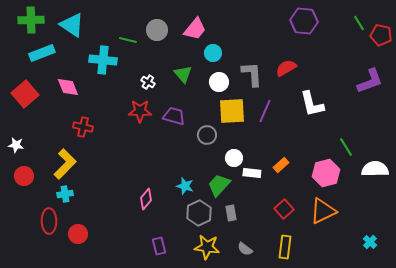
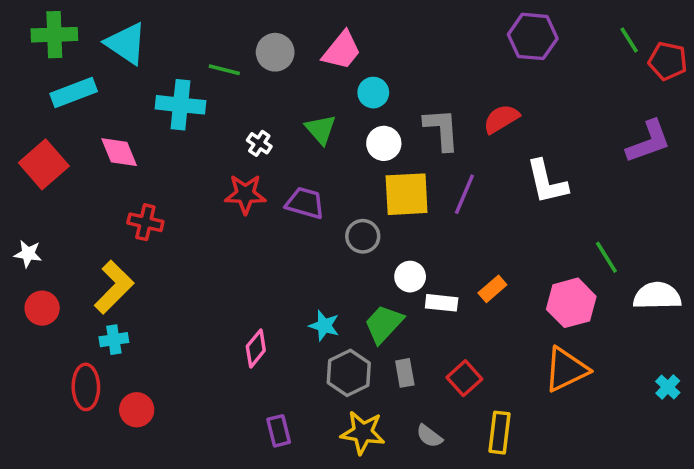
red square: (284, 209) -> (464, 378), moved
cyan cross: (370, 242) -> (668, 387), moved

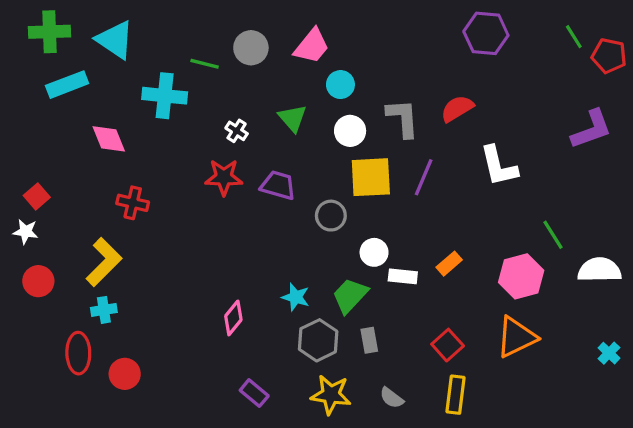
red square: (44, 164) -> (37, 196), moved, size x0.6
red square: (464, 378) -> (448, 345), moved
purple rectangle: (279, 431) -> (254, 393), turned -36

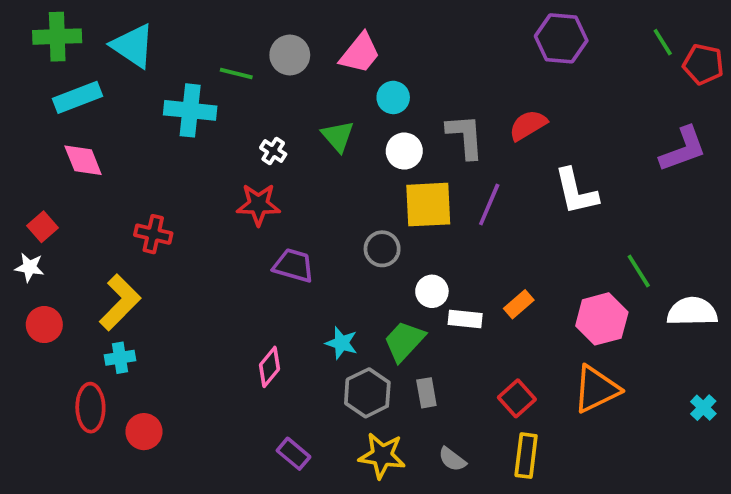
pink diamond: (109, 139) -> (83, 160), moved
purple trapezoid: (278, 185) -> (293, 265), moved

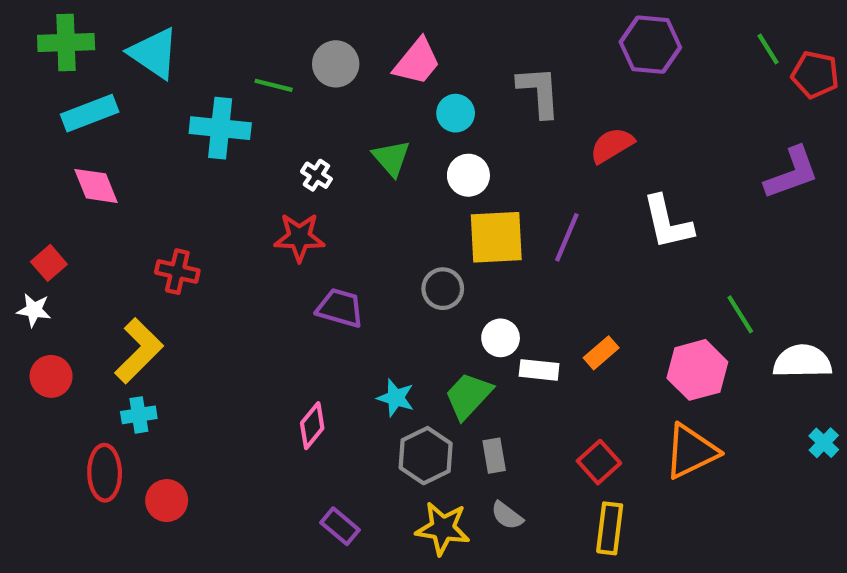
gray L-shape: (465, 136) -> (539, 92), moved
cyan cross: (703, 408) -> (824, 443), moved
gray semicircle: (452, 459) -> (507, 516), moved

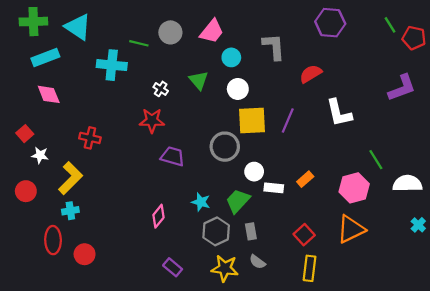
gray circle: (443, 289) -> (225, 147), size x1.4
white star: (34, 310) -> (40, 155), moved

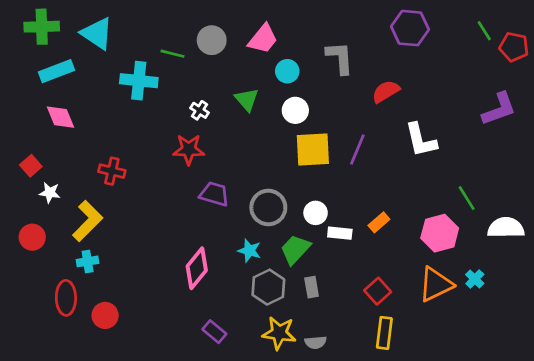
gray circle: (225, 147) -> (268, 207), moved
pink diamond: (158, 216) -> (197, 268), size x1.4
cyan cross: (418, 225) -> (475, 279), moved
gray semicircle: (257, 262) -> (316, 342), moved, turned -42

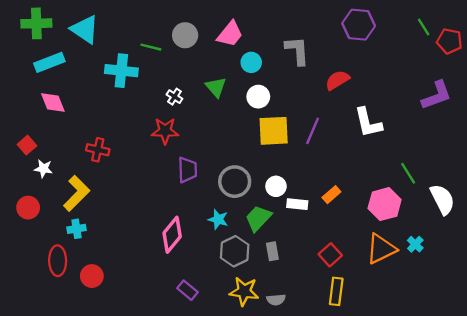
purple trapezoid: (214, 194) -> (187, 170), turned 72
white semicircle: (506, 228) -> (442, 199), turned 64

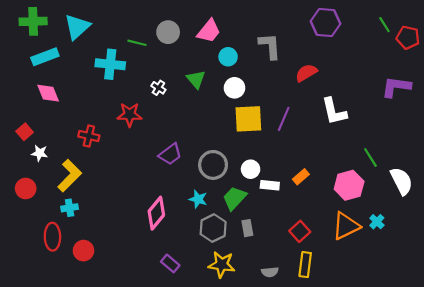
cyan triangle: (85, 29) -> (77, 27), turned 44
purple L-shape: (437, 95) -> (396, 87), turned -152
red star: (165, 131) -> (130, 115), moved
purple trapezoid: (187, 170) -> (170, 154), turned 55
gray semicircle: (276, 300) -> (270, 272), moved

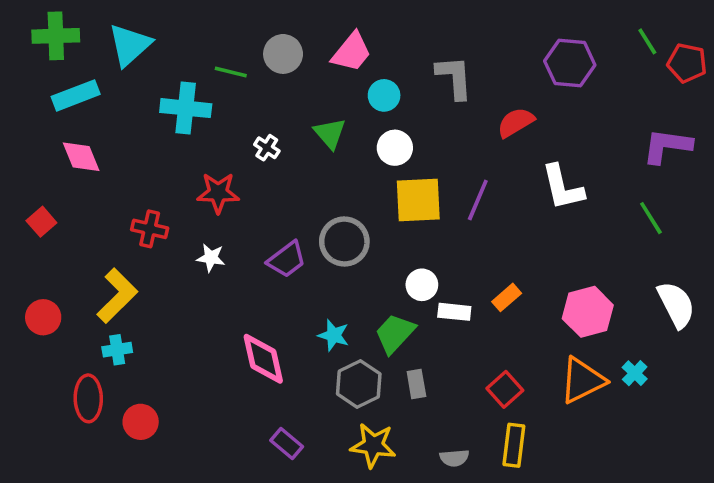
purple hexagon: (326, 22) -> (570, 63), moved
white star: (40, 153) -> (211, 258), moved
green line: (370, 157) -> (651, 218), moved
gray circle: (213, 165) -> (344, 242), moved
pink diamond: (156, 213) -> (263, 359), turned -52

